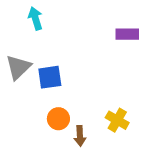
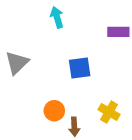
cyan arrow: (35, 18) -> (57, 17), moved
blue square: (50, 77) -> (80, 68), moved

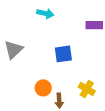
cyan arrow: (57, 17) -> (45, 14), turned 119

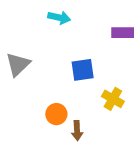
yellow cross: (87, 89) -> (113, 99), moved

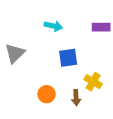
cyan arrow: (59, 18) -> (53, 26), moved
brown arrow: (77, 131) -> (76, 98), moved

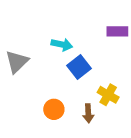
cyan arrow: (53, 26) -> (62, 45), moved
blue square: (68, 58) -> (79, 67), turned -30

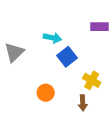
brown arrow: (88, 113) -> (83, 103), moved

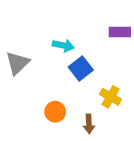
brown arrow: (83, 103) -> (89, 124), moved

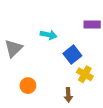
blue square: (81, 68) -> (72, 55), moved
orange circle: (55, 112) -> (28, 86), moved

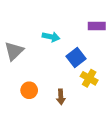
brown arrow: (68, 95) -> (61, 97), moved

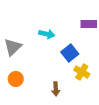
orange circle: (29, 90) -> (16, 79), moved

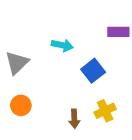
yellow cross: (82, 72) -> (105, 111), moved, turned 35

